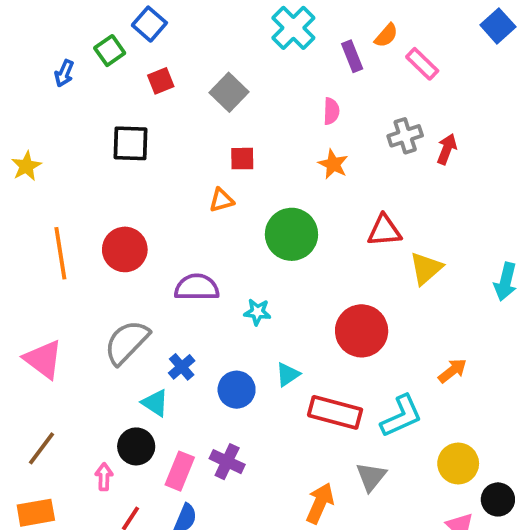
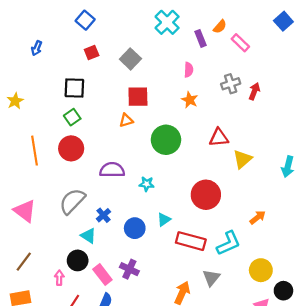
green square: (110, 51) -> (72, 117), moved
red square: (242, 159) -> (138, 97), size x1.5
pink rectangle: (180, 471) -> (102, 274), turned -60

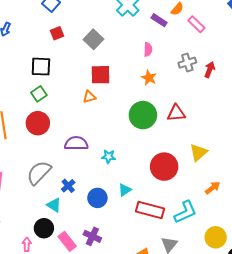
purple rectangle: (200, 38) -> (159, 20), turned -35
green circle: (166, 140) -> (143, 115), moved
yellow triangle: (243, 159) -> (198, 152), moved

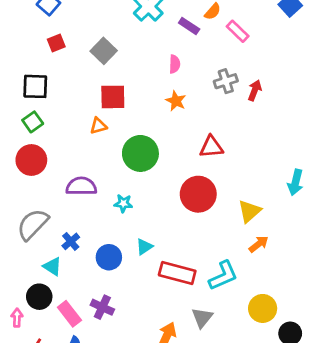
green circle: (143, 115) -> (140, 153), moved
yellow triangle: (198, 152) -> (249, 211), moved
red circle: (164, 167) -> (198, 194), moved

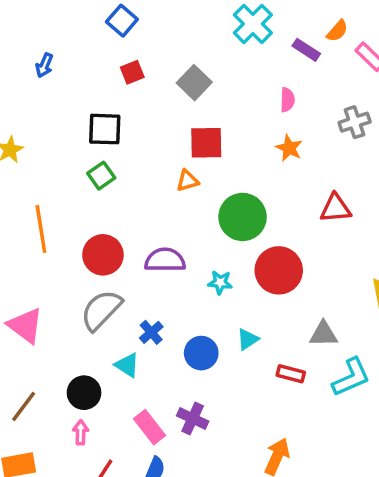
red circle: (31, 160) -> (103, 255), moved
red circle: (198, 194) -> (279, 270), moved
red rectangle: (177, 273) -> (291, 374), size x0.6
black circle: (39, 297) -> (84, 393), moved
gray triangle: (202, 318) -> (324, 334), moved, turned 50

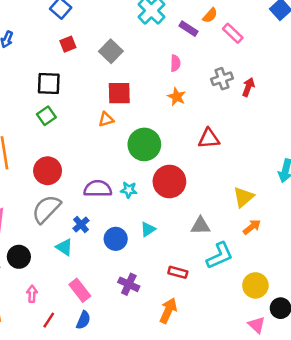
purple semicircle: (165, 260) -> (98, 189), moved
red rectangle: (291, 374) -> (178, 272), moved
black circle: (84, 393) -> (19, 257), moved
purple cross: (193, 419) -> (129, 284), moved

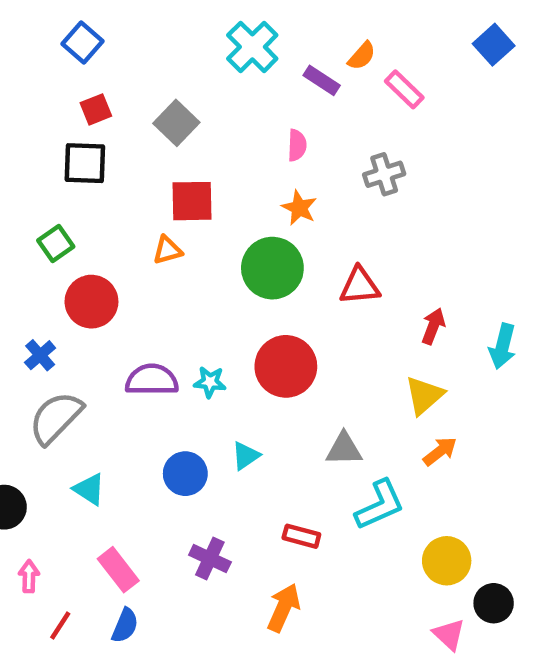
black square: (49, 84) -> (85, 163), moved
red arrow: (248, 87) -> (433, 326), moved
green circle: (144, 144) -> (272, 268), moved
red circle: (48, 171) -> (91, 302), moved
blue cross: (81, 225) -> (40, 355), moved

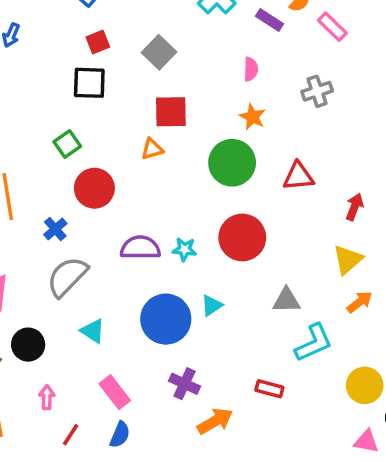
blue circle: (185, 474) -> (166, 319), size x1.5
red rectangle: (301, 536) -> (269, 389), moved
orange arrow: (284, 608) -> (215, 421), moved, turned 36
pink triangle: (449, 634) -> (366, 441), turned -32

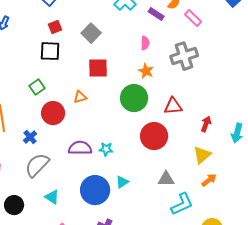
gray cross: (317, 91) -> (184, 56), size x1.5
orange triangle: (152, 149) -> (80, 97), moved
red circle: (242, 237) -> (154, 136), moved

